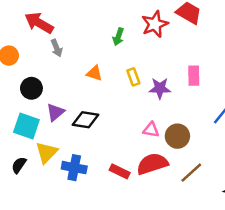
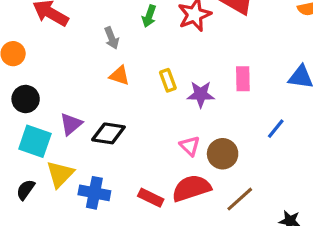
green arrow: (118, 37) -> (149, 16), moved
gray arrow: (57, 48) -> (112, 38), moved
black circle: (31, 88) -> (26, 99), moved
pink triangle: (151, 130) -> (190, 146), turned 36

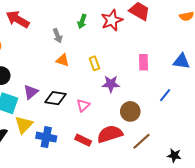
purple star: (201, 94) -> (111, 84), moved
pink triangle: (190, 146) -> (83, 105), moved, turned 32

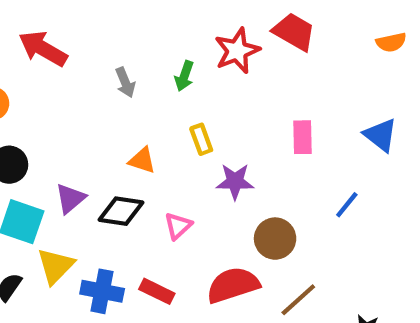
green arrow: (82, 21) -> (184, 76), moved
orange triangle: (63, 60) -> (142, 160), moved
blue triangle: (181, 61) -> (381, 135), turned 30
red rectangle: (83, 140) -> (157, 291), moved

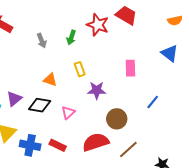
red star: (237, 51) -> (98, 25), turned -30
blue triangle: (381, 135) -> (170, 53), moved

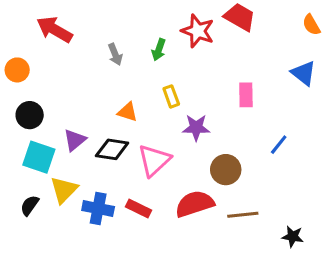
orange semicircle: (175, 21) -> (311, 25), turned 72
pink triangle: (68, 113) -> (154, 160), size x1.6
brown line: (128, 150) -> (243, 215), turned 36

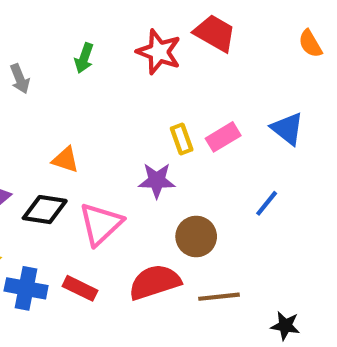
green arrow: (159, 50) -> (84, 58), moved
gray arrow: (115, 54) -> (20, 79), moved
blue triangle: (304, 73) -> (287, 129), moved
pink rectangle: (246, 95) -> (223, 137), turned 60
yellow rectangle: (171, 96) -> (182, 139), moved

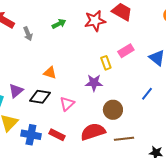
red star: (159, 52) -> (95, 21), turned -30
green arrow: (84, 58) -> (59, 24), turned -136
pink rectangle: (223, 137) -> (126, 51), moved
pink triangle: (101, 224) -> (67, 104), size x0.7

